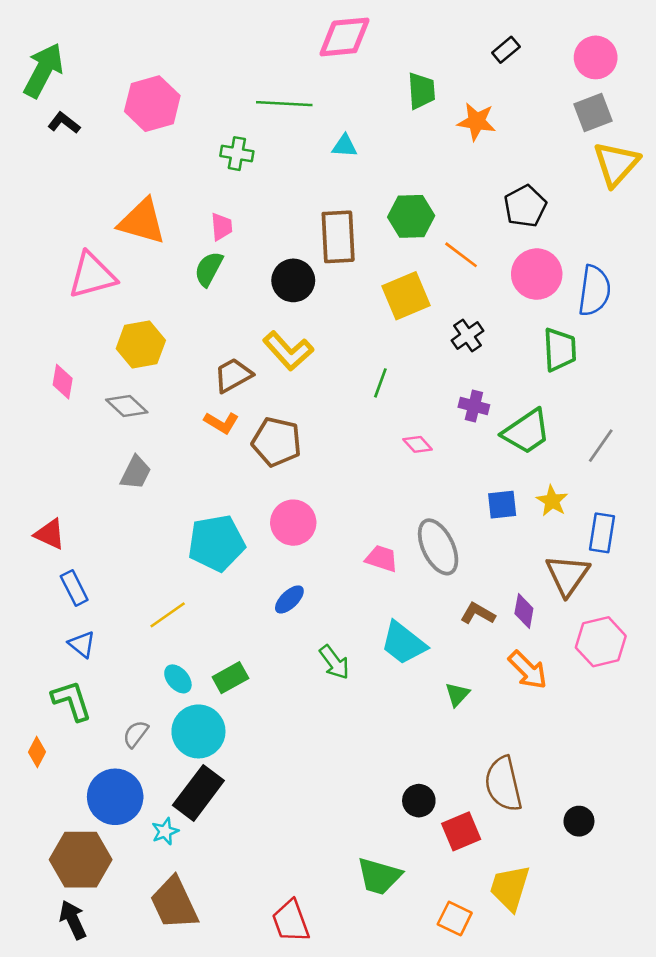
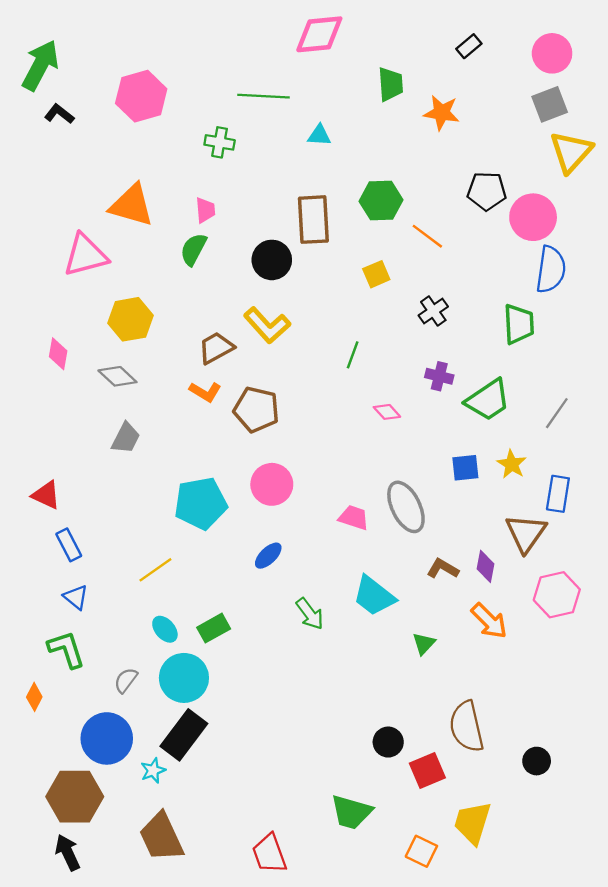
black pentagon: (525, 206) -> (487, 191), turned 30
pink circle: (537, 274) -> (533, 217), moved
yellow square: (406, 296) -> (376, 274), size x0.6

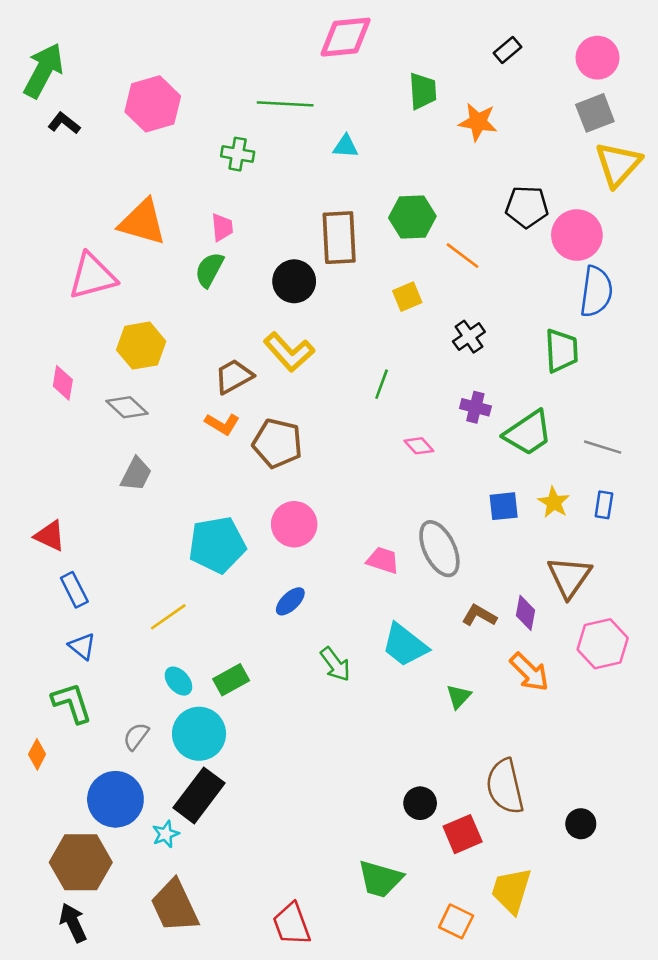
gray line: (557, 413) -> (603, 447), turned 72
blue rectangle: (558, 494) -> (604, 505), moved, size x0.7

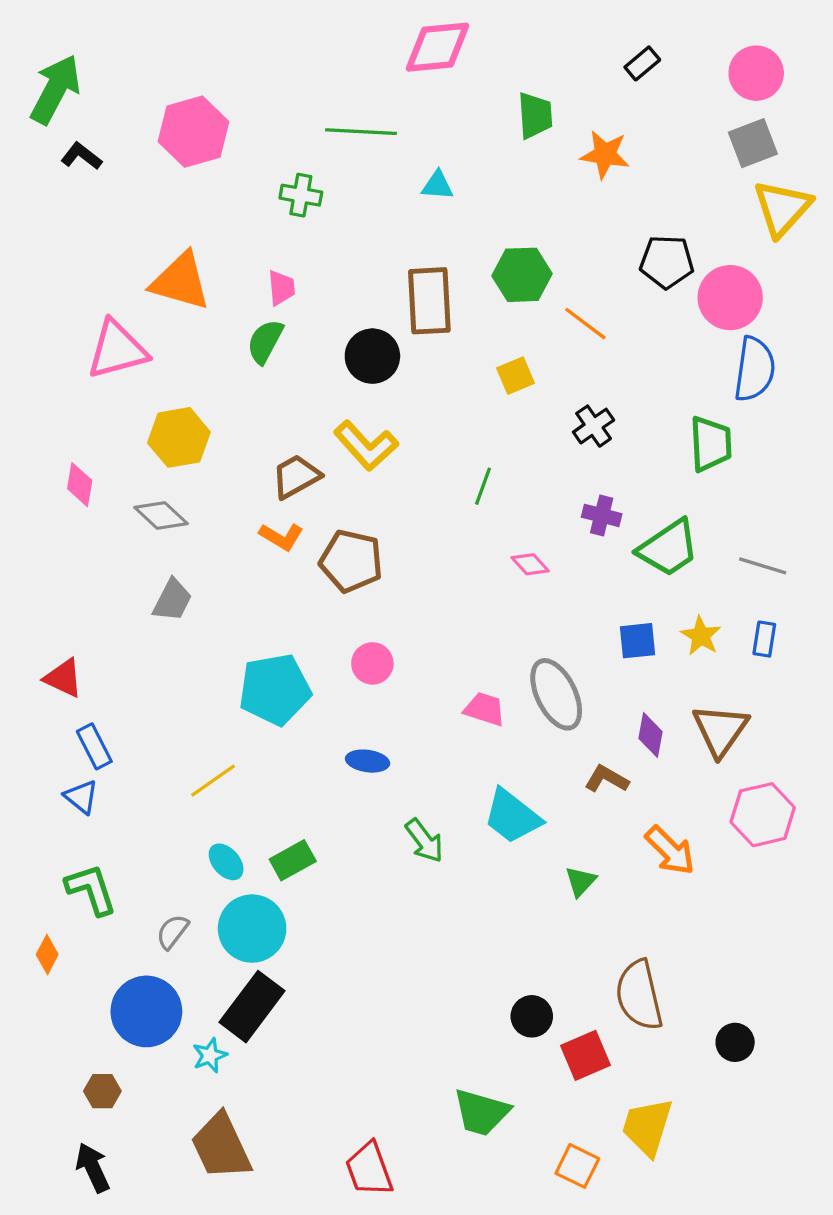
pink circle: (294, 524) -> (372, 663), size x0.7
blue ellipse: (290, 601) -> (368, 761), turned 52
purple diamond: (526, 613) -> (650, 735), moved
blue triangle: (82, 646) -> (81, 797), moved
brown hexagon: (81, 862) -> (102, 1091), size x0.5

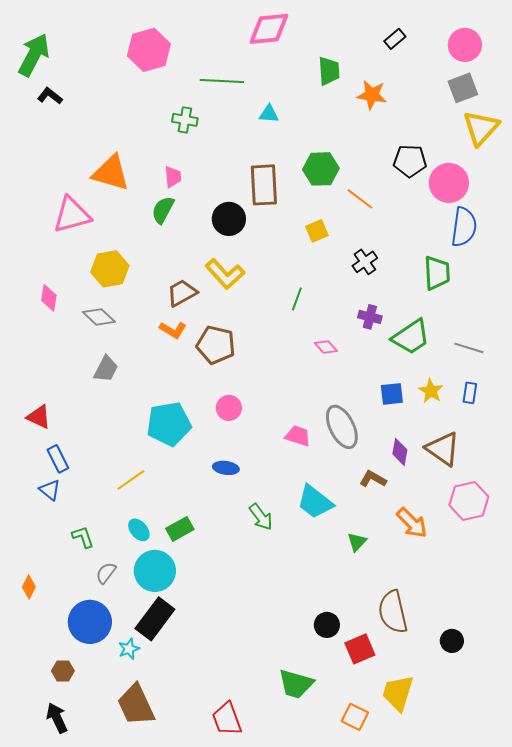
pink hexagon: (194, 132) -> (149, 50), moved
brown triangle: (720, 730) -> (443, 449), turned -30
green L-shape: (91, 889) -> (83, 537), moved, size x0.7

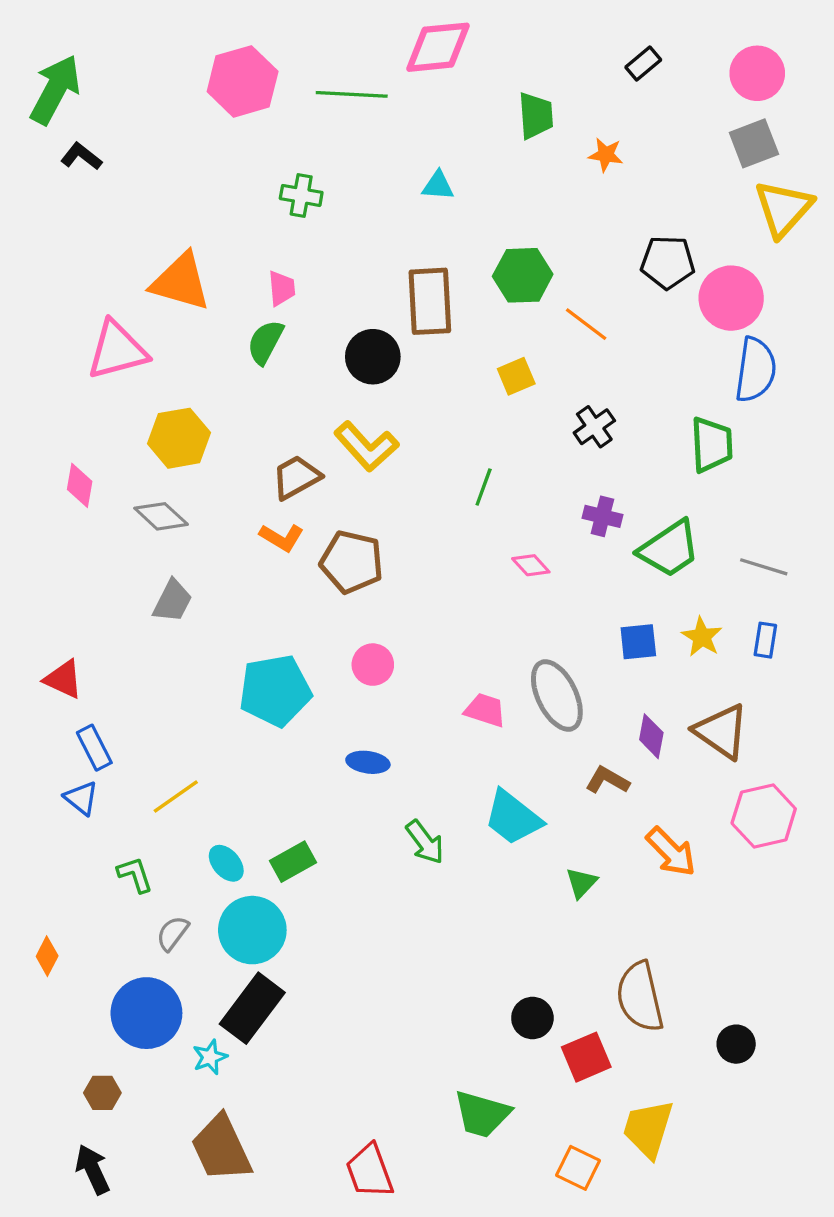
green line: (222, 81) -> (352, 94), moved
orange star: (372, 95) -> (606, 155), size x0.7
yellow line: (131, 480) -> (176, 796), moved

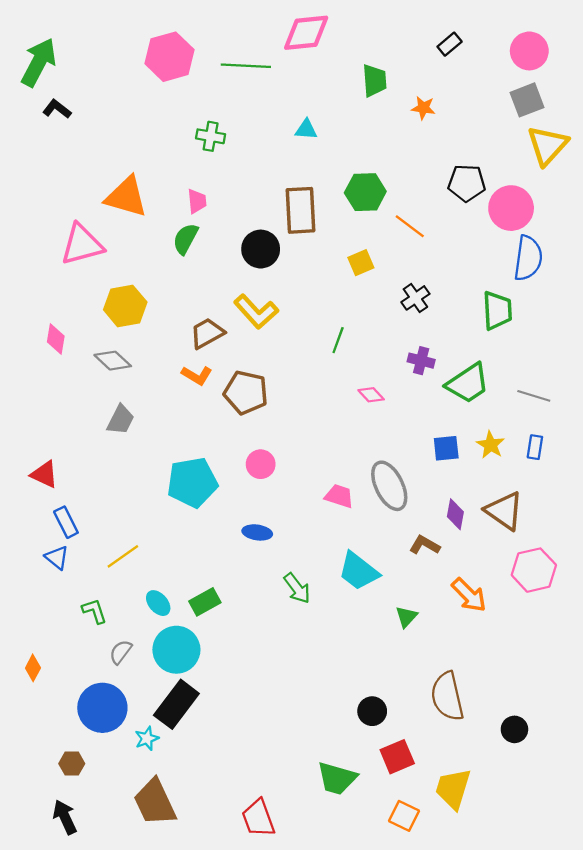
red square: (586, 1057) -> (397, 757), moved

